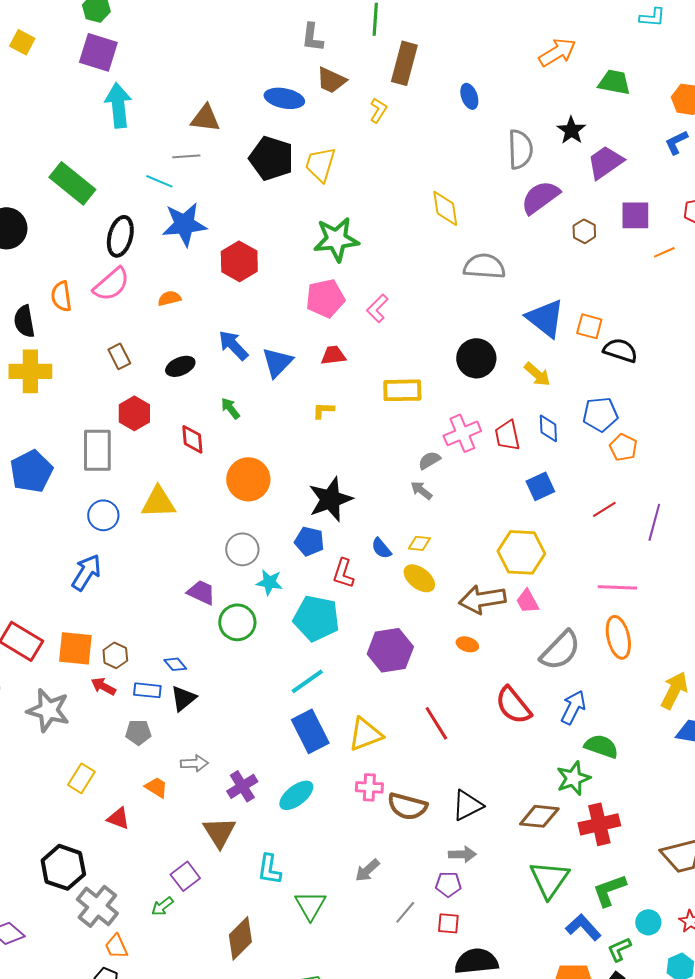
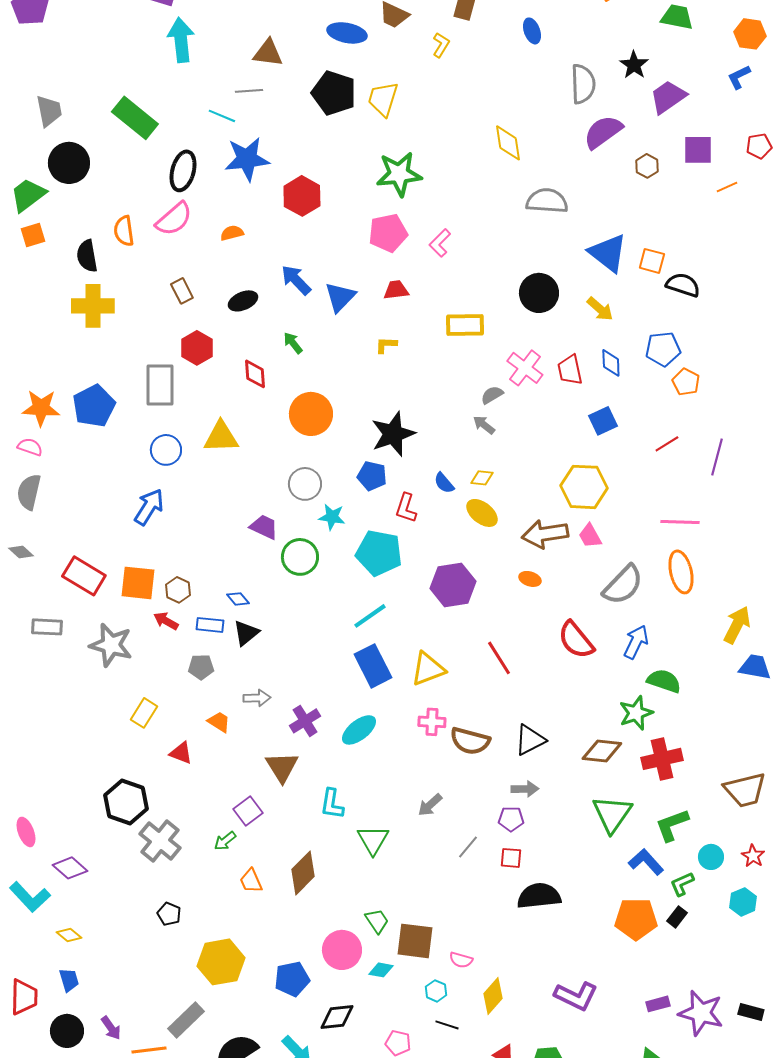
pink cross: (462, 433) -> (525, 368), turned -30
orange trapezoid: (116, 946) -> (251, 881), moved

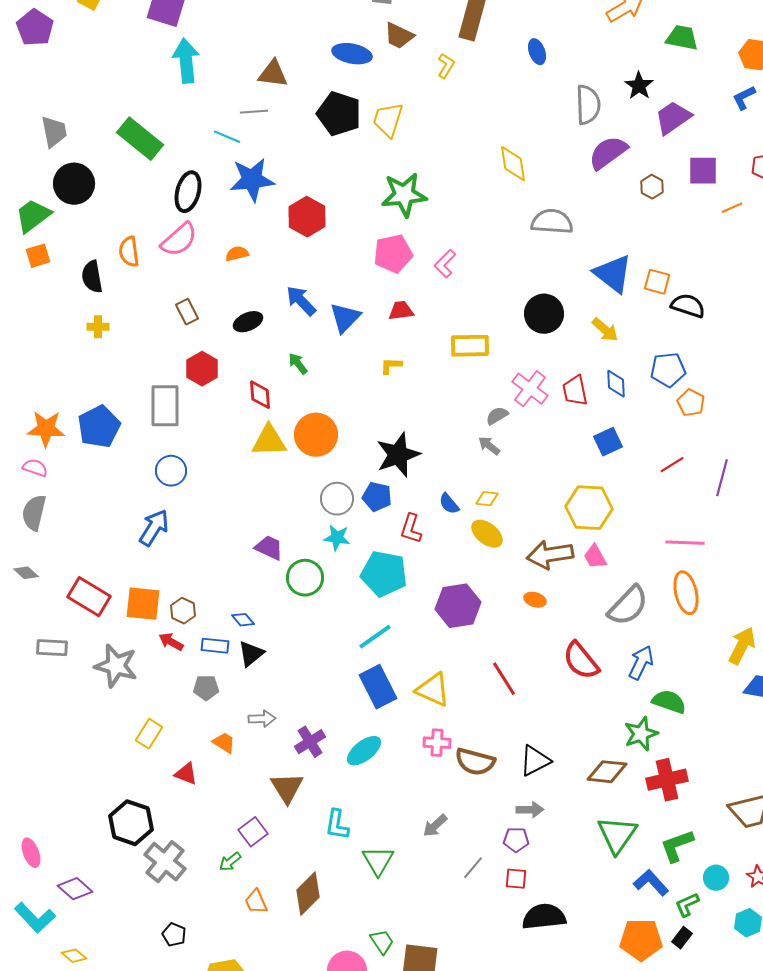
yellow cross: (93, 306) -> (98, 327), size x0.5
yellow triangle: (221, 437) -> (269, 441), moved
gray circle: (305, 484) -> (337, 499), moved
yellow triangle: (428, 669) -> (433, 690), turned 45

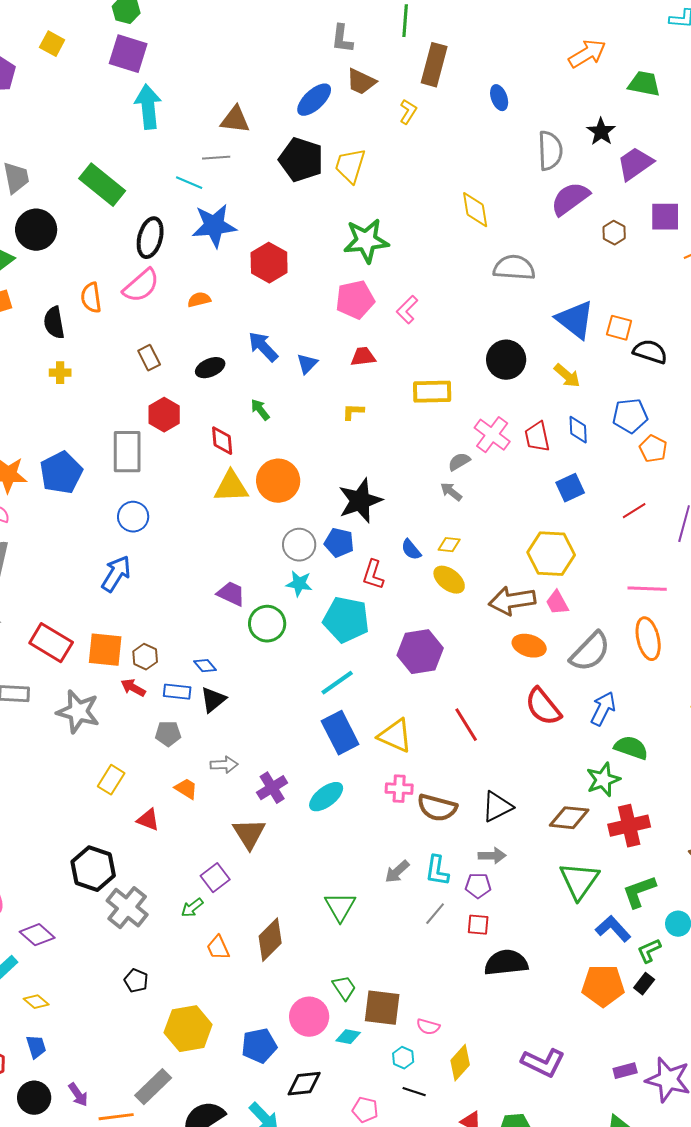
blue ellipse: (352, 54) -> (314, 100), turned -54
blue triangle: (345, 318) -> (307, 364), size x0.7
orange ellipse: (535, 600) -> (529, 646), moved, size x1.5
cyan L-shape: (337, 825) -> (437, 871), moved

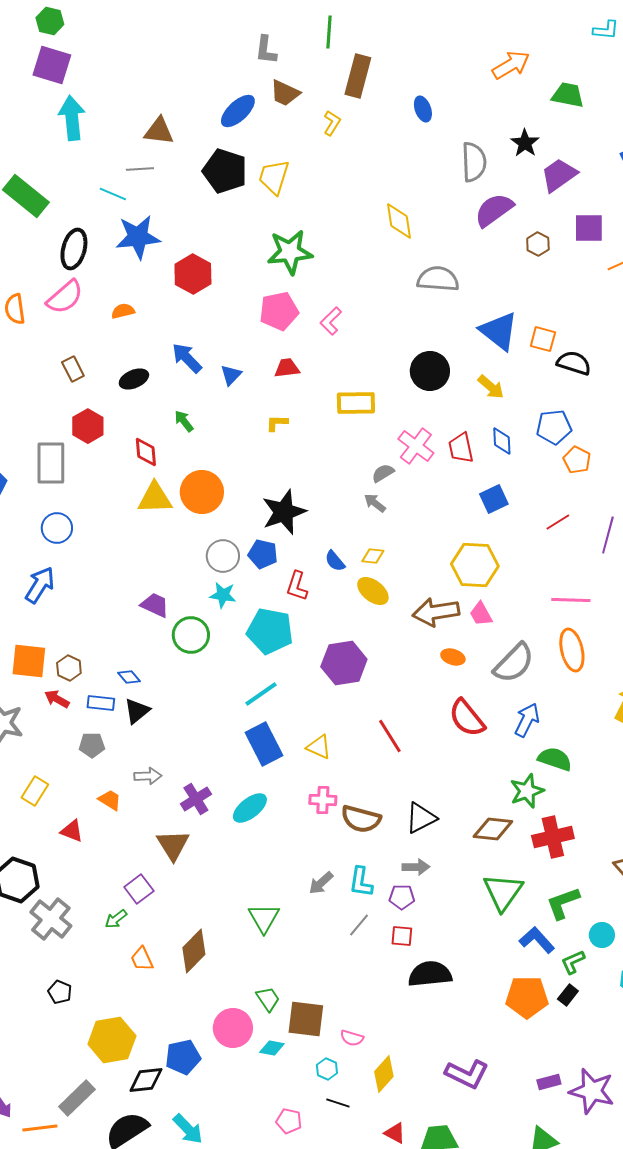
orange ellipse: (529, 646) -> (453, 657), size x0.7
yellow triangle: (395, 736) -> (319, 747), size x0.7
black diamond: (304, 1084) -> (146, 1080), moved

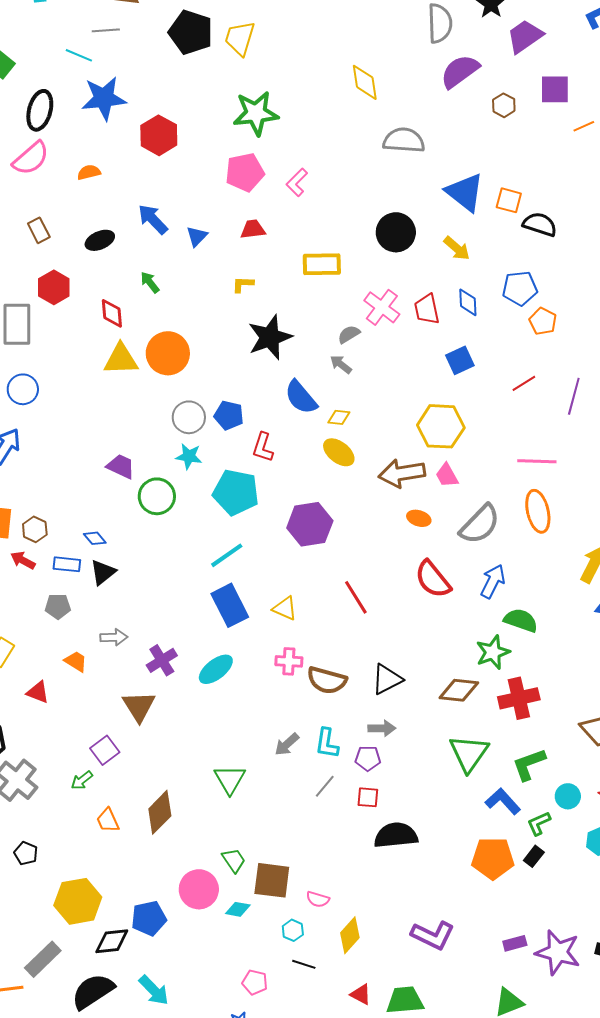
black star: (284, 512) -> (270, 337), moved
blue semicircle: (335, 561) -> (301, 397), moved, size x1.6

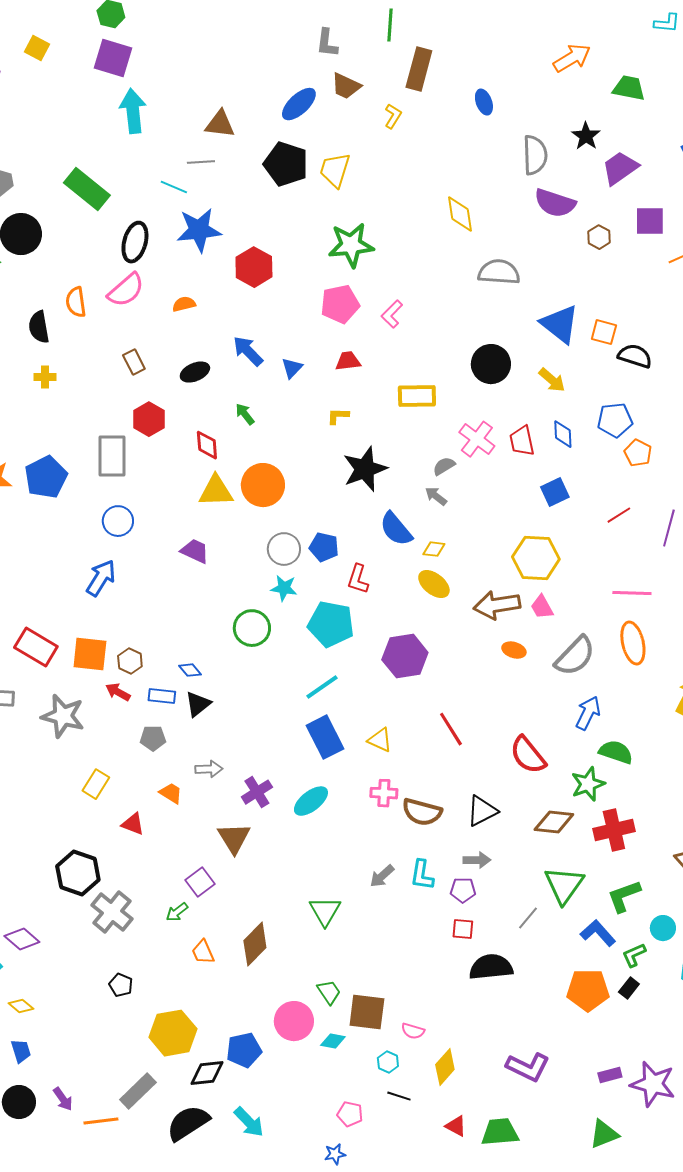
purple semicircle: (460, 71) -> (555, 203), turned -126
purple trapezoid: (121, 466) -> (195, 551), moved
red semicircle: (433, 579) -> (528, 755), moved
gray line: (325, 786) -> (528, 918), moved

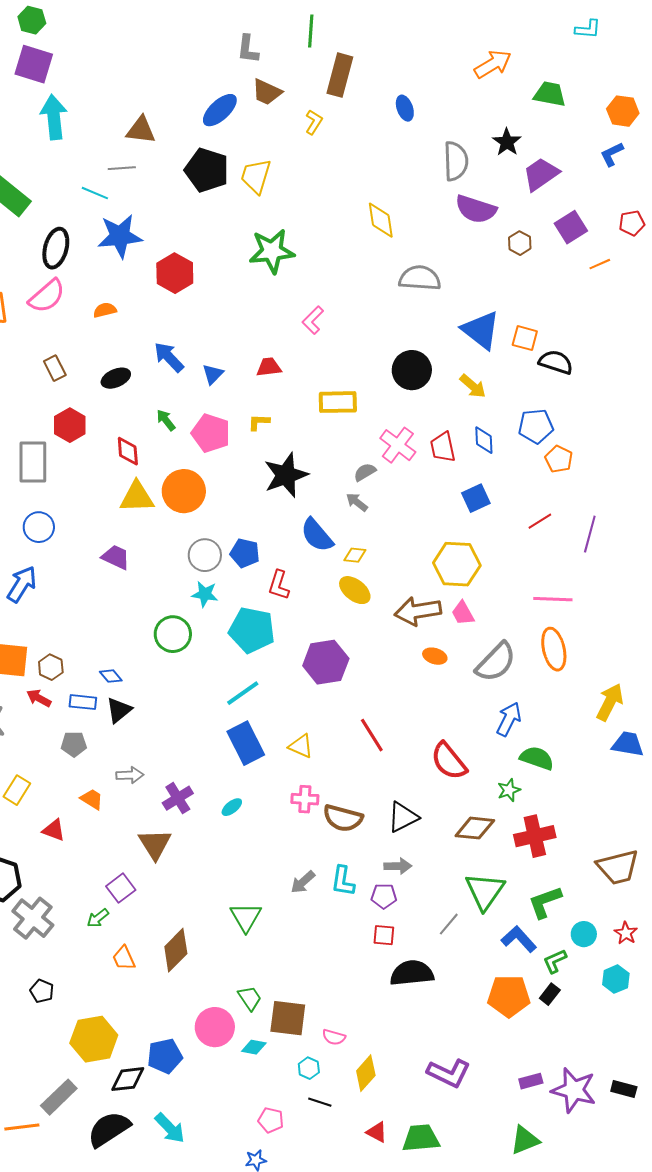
purple square: (650, 221) -> (571, 227), turned -32
pink pentagon: (340, 304) -> (211, 433), moved, turned 30
green star: (588, 784) -> (509, 790), size x0.7
cyan ellipse: (311, 801) -> (232, 807), size x0.6

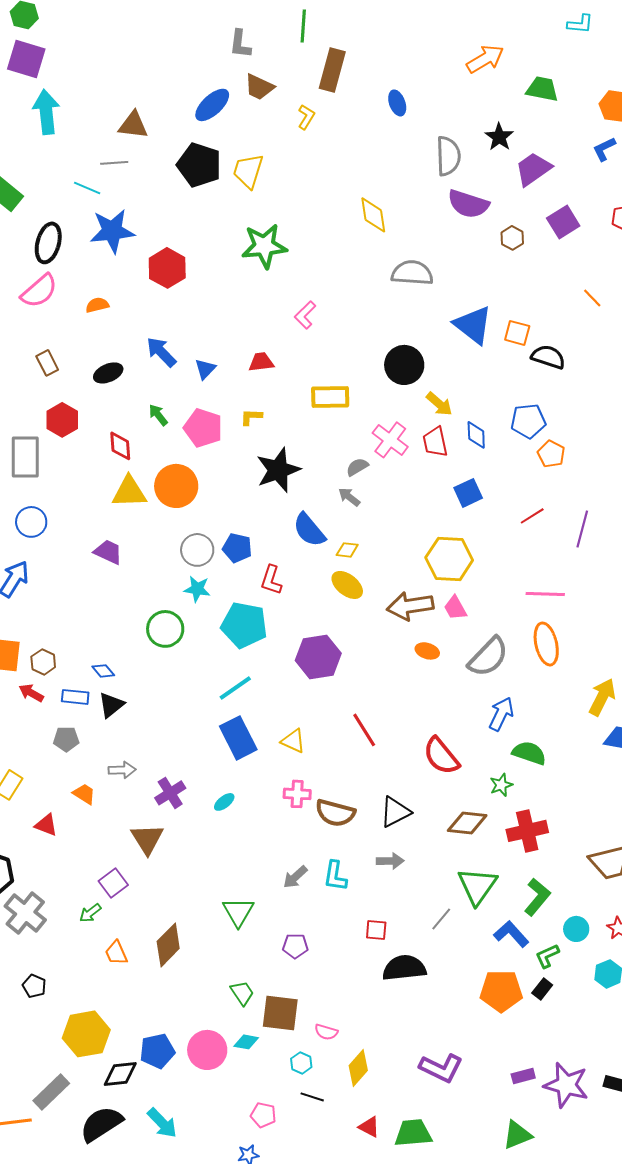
orange line: (600, 264) -> (592, 298), moved, turned 70
yellow arrow: (473, 386) -> (439, 404), moved
purple pentagon: (384, 896) -> (295, 946), moved
green L-shape: (545, 902) -> (537, 897), turned 150
pink circle: (215, 1027) -> (207, 1050), moved

